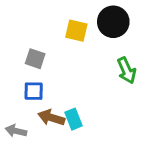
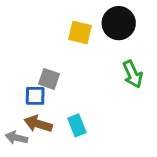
gray square: (35, 59) -> (49, 79), moved
brown arrow: (51, 118) -> (38, 124), moved

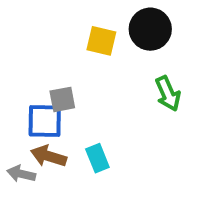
gray square: (49, 79) -> (62, 99), turned -30
blue square: (35, 96) -> (45, 121), size x1.4

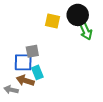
green arrow: (168, 94) -> (86, 31), moved
cyan rectangle: (97, 158) -> (37, 72), moved

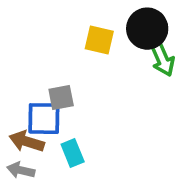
cyan rectangle: (37, 72) -> (73, 153), moved
brown arrow: (25, 81) -> (27, 142), moved

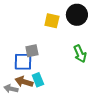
green arrow: (163, 59) -> (80, 54), moved
brown arrow: (27, 142) -> (24, 82), moved

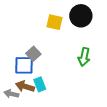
gray square: (32, 51) -> (33, 54), turned -32
green arrow: (80, 54) -> (84, 57), turned 36

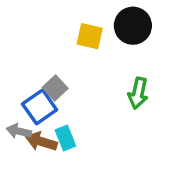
blue square: (24, 65) -> (40, 107), turned -36
gray arrow: (11, 94) -> (19, 131), moved

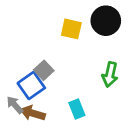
gray arrow: (19, 131) -> (15, 105), turned 36
cyan rectangle: (65, 138) -> (77, 109), moved

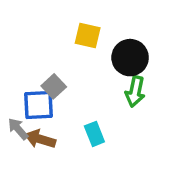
black circle: (106, 21) -> (130, 58), moved
blue square: (31, 86) -> (38, 105), turned 32

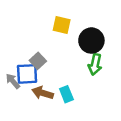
gray arrow: (18, 129) -> (13, 81), moved
brown arrow: (40, 139) -> (43, 93), moved

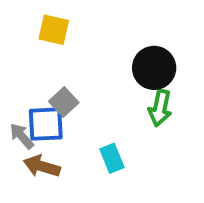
yellow square: (62, 25) -> (54, 30), moved
brown arrow: (43, 93) -> (42, 166), moved

